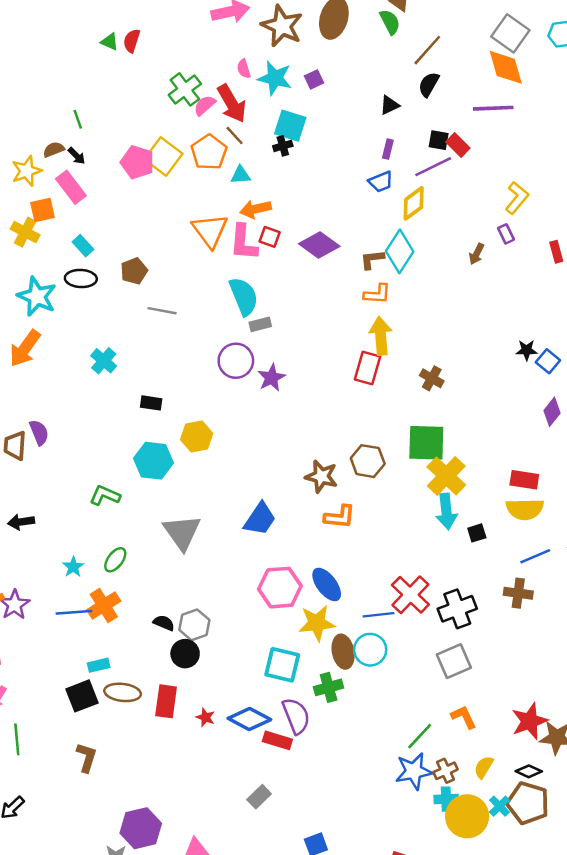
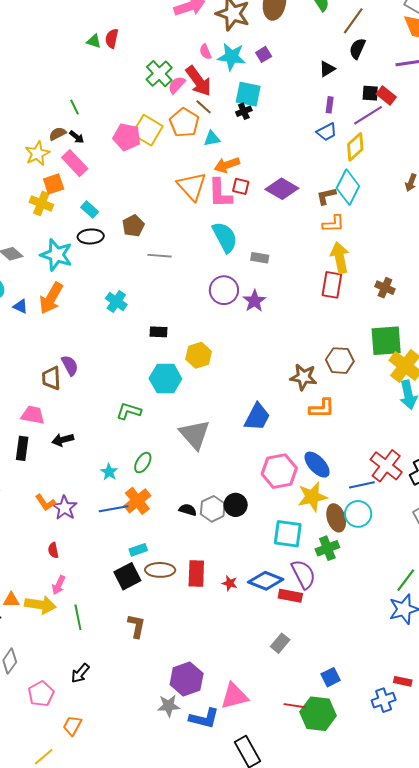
gray rectangle: (260, 324) -> (260, 258), moved, turned 30
black circle: (185, 654) -> (236, 505), moved

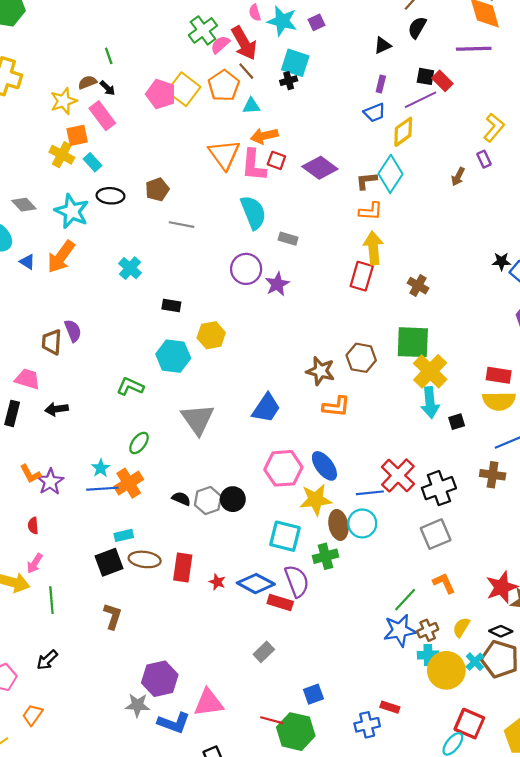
cyan rectangle: (90, 210) -> (92, 162), moved
cyan star: (109, 472) -> (101, 468), moved

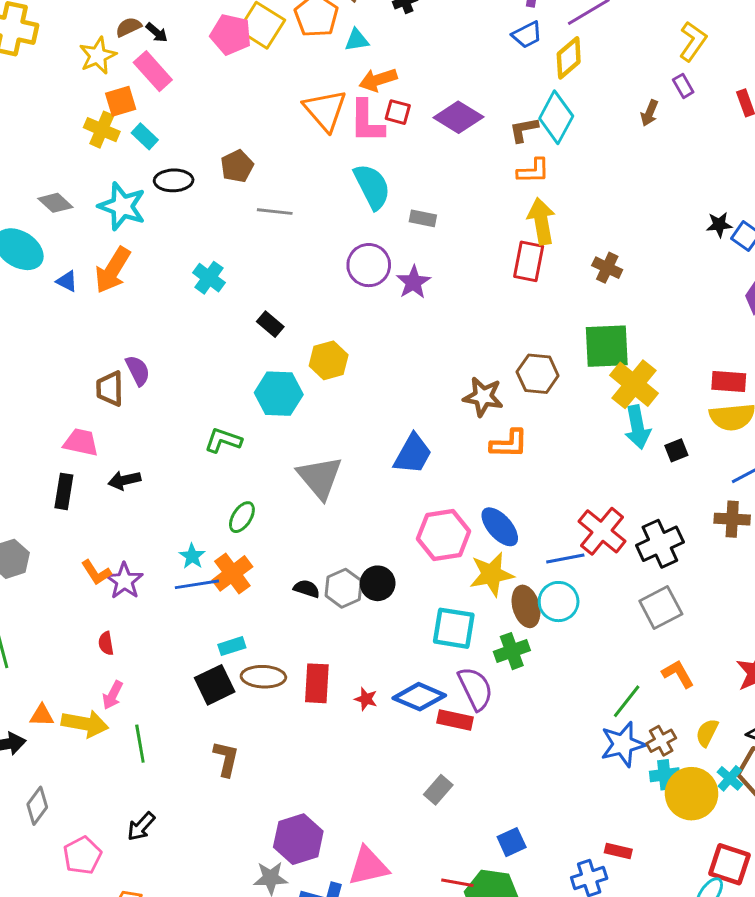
black rectangle: (171, 306) -> (270, 324), turned 36

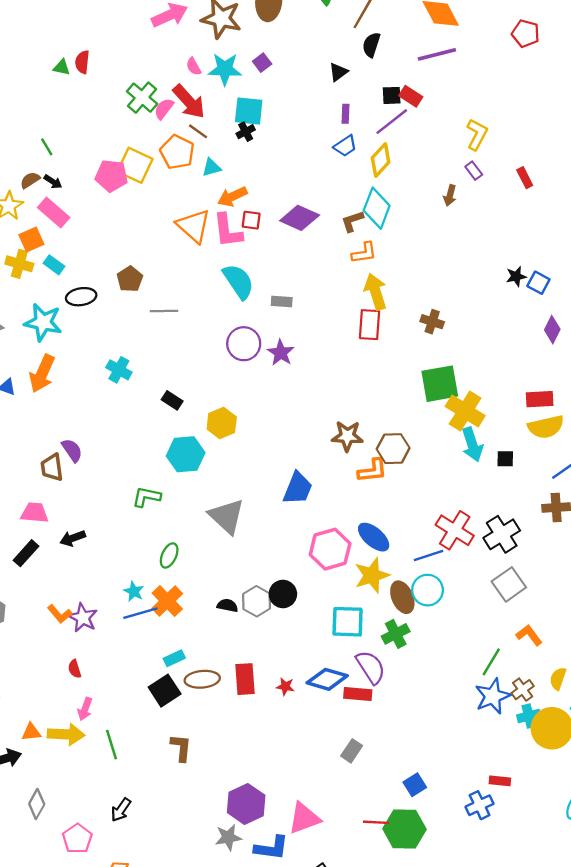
brown hexagon: (538, 374) -> (393, 449), moved
black square: (676, 450) -> (505, 459), turned 30
black rectangle: (64, 491) -> (26, 553), turned 40

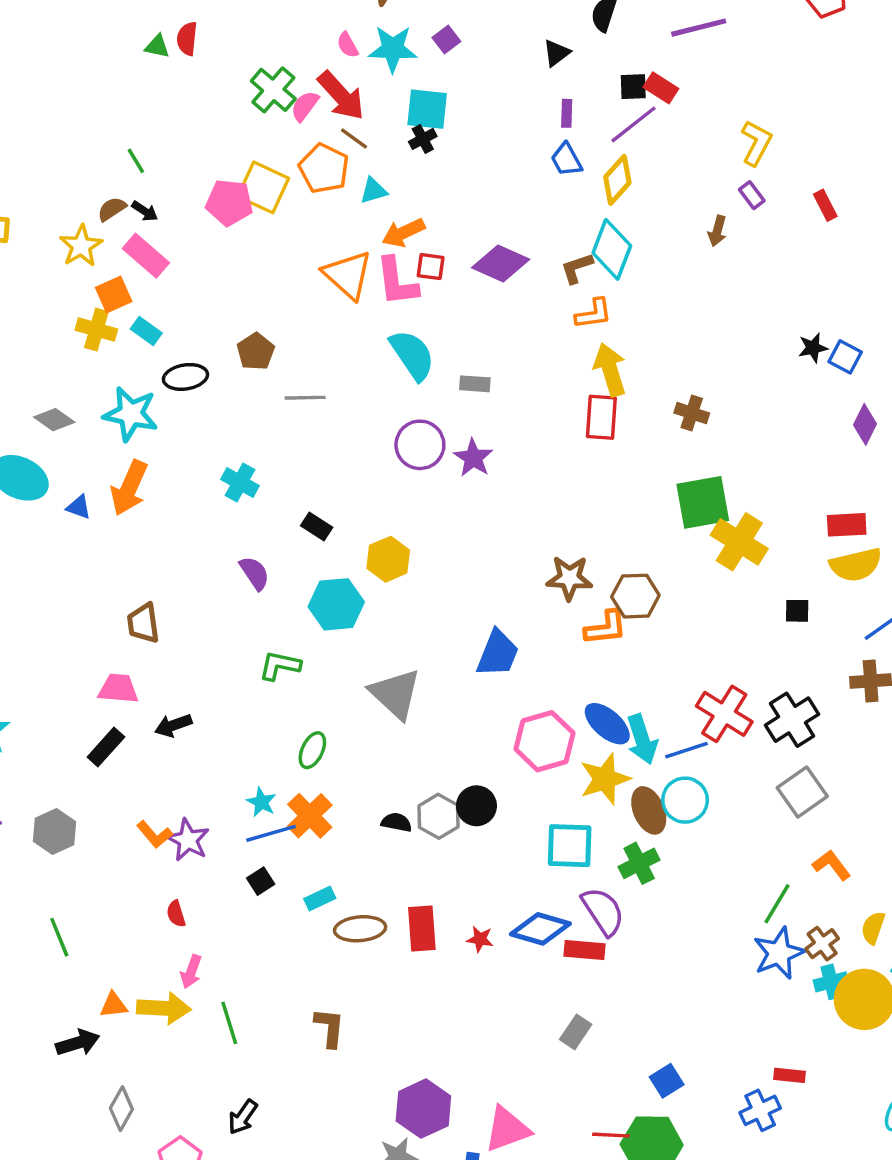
blue trapezoid: (345, 146) -> (566, 160), turned 95
cyan arrow: (472, 444) -> (642, 739), moved
purple semicircle: (72, 450) -> (255, 573), moved
black square: (165, 691) -> (261, 881), moved, size x0.6

